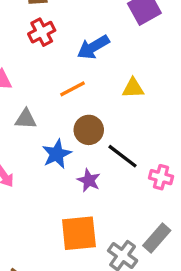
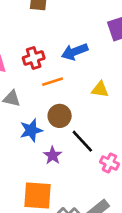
red cross: (42, 32) -> (34, 58), moved

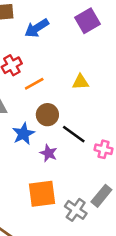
blue arrow: (75, 52) -> (37, 28), moved

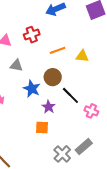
orange line: (34, 84) -> (58, 50), moved
blue star: (23, 134) -> (32, 89), turned -30
orange square: (42, 194) -> (42, 127), moved, size x0.6

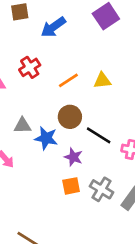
gray triangle: (16, 65) -> (22, 126), moved
gray cross: (62, 154) -> (102, 189), moved

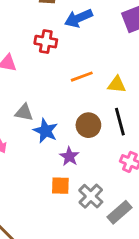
red cross: (30, 67) -> (46, 42), moved, turned 30
brown circle: (70, 117) -> (88, 125), moved
black line: (99, 135) -> (120, 122), moved, turned 30

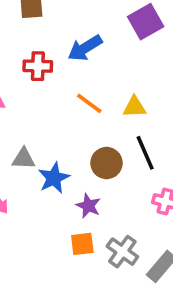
blue arrow: (79, 18) -> (85, 48), moved
orange line: (82, 77) -> (89, 103), turned 65
blue star: (46, 131) -> (54, 178), turned 30

